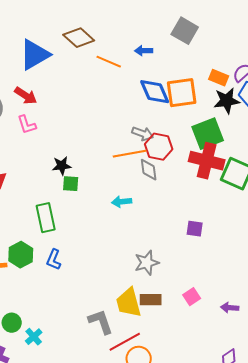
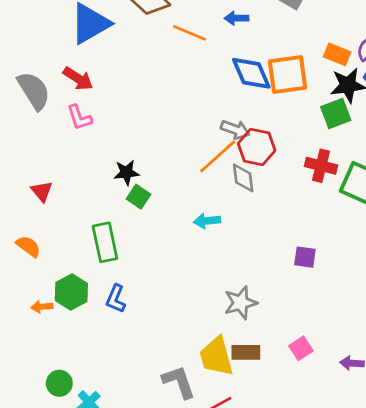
green square: (208, 134) -> (336, 113), moved, size x0.7
orange line: (130, 154) -> (218, 156), turned -32
red cross: (207, 161) -> (321, 166), size x0.7
green square: (71, 184) -> (138, 197), turned 30

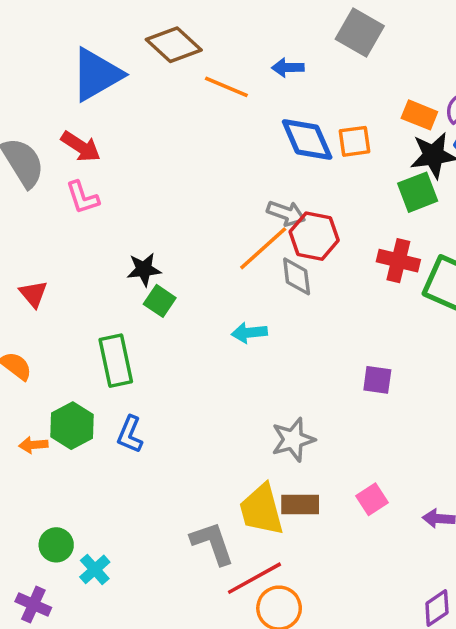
orange square: (287, 75) -> (354, 141), size x0.6

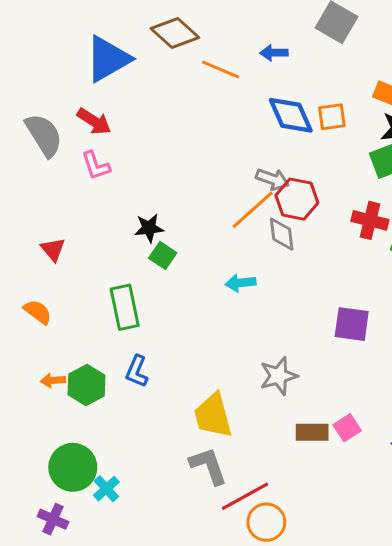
purple square: (377, 380) -> (352, 324), size x1.4
green hexagon: (72, 426) -> (87, 385), moved
brown rectangle: (300, 505) -> (312, 432), moved
yellow trapezoid: (261, 510) -> (213, 415), moved
green circle: (56, 545) -> (73, 467), size x1.6

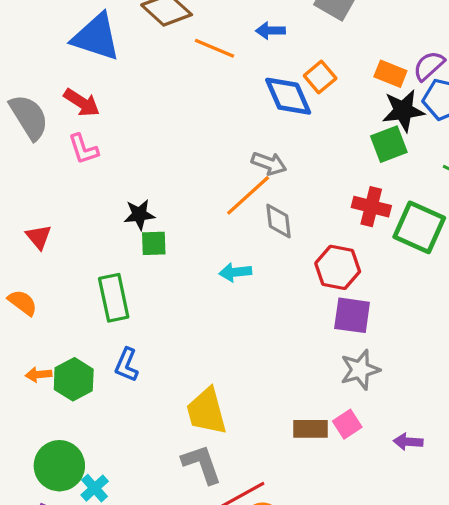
blue triangle: (108, 59) -> (96, 37), turned 48
orange square: (332, 117) -> (320, 77), moved, turned -32
red hexagon: (297, 199) -> (338, 267), moved
green square: (163, 255) -> (154, 243), turned -36
gray star: (279, 376) -> (360, 370), moved

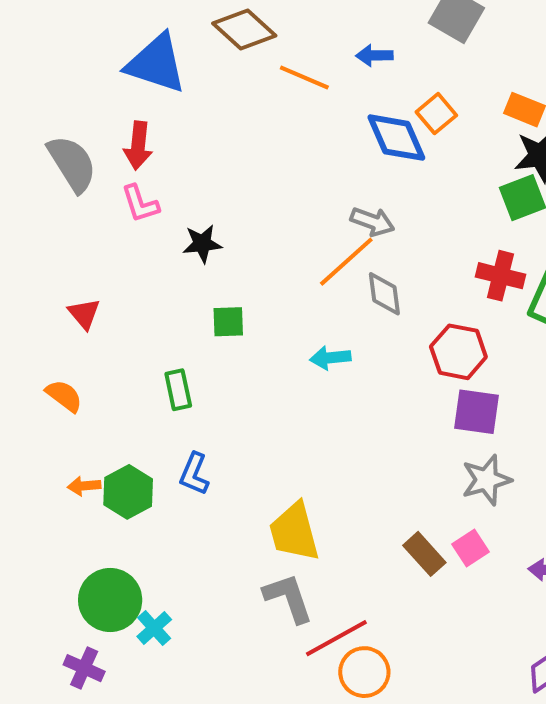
red arrow: (82, 103) -> (138, 146), turned 63
black star: (139, 215) -> (202, 244), moved
green rectangle: (114, 298) -> (178, 390), size x0.7
brown rectangle: (310, 429) -> (424, 554), turned 48

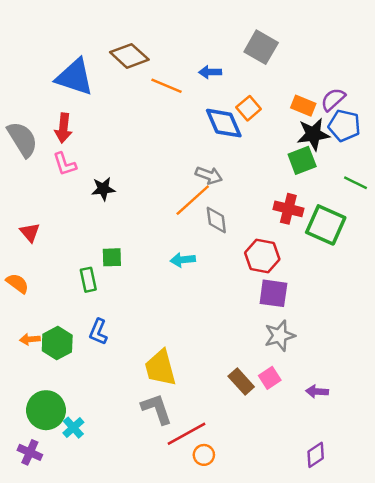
green square: (228, 322) -> (112, 257), moved
orange circle: (364, 672) -> (204, 455), size x0.7

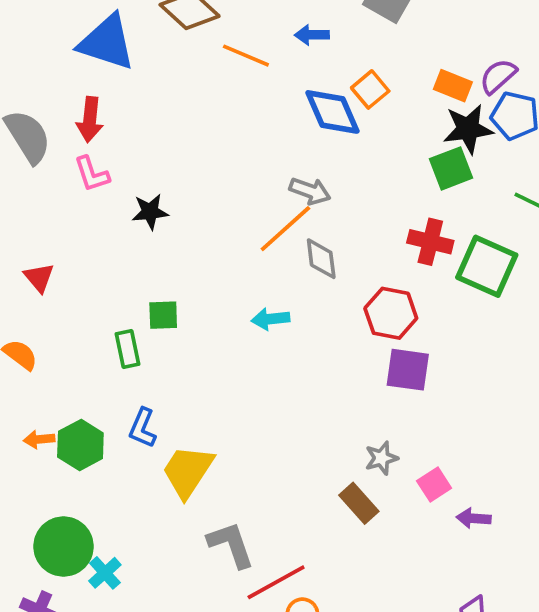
gray star: (280, 336) -> (381, 458), moved, size x0.7
yellow trapezoid: (160, 368) -> (188, 471), moved, turned 48
pink square: (270, 378) -> (434, 484), moved

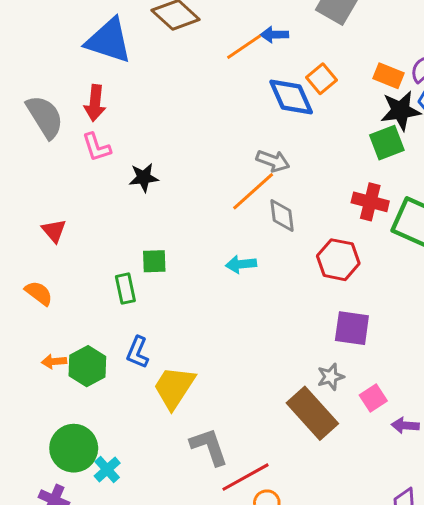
orange line: (246, 56) -> (244, 47), moved, turned -57
purple square: (408, 370) -> (352, 328), moved
brown rectangle: (359, 503) -> (312, 413), size x1.6

